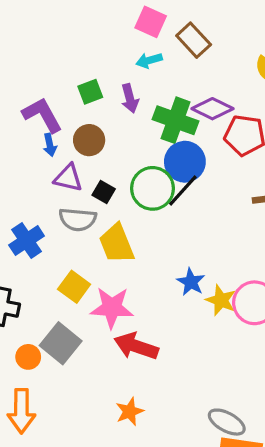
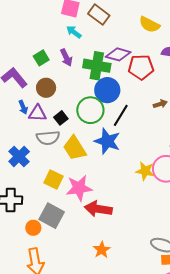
cyan arrow: (149, 60) -> (74, 32), turned 63
blue arrow: (50, 145) -> (23, 107), moved
black line: (183, 191) -> (121, 115), moved
black square: (104, 192) -> (61, 118), turned 32
blue star: (191, 282) -> (107, 141), moved, size x1.5

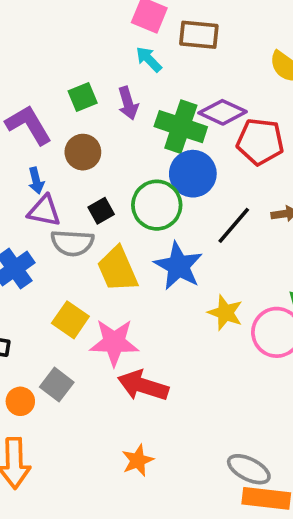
brown rectangle: (99, 15) -> (199, 35), turned -40
purple triangle: (38, 113) -> (44, 211), moved
black line: (121, 115) -> (234, 225), moved
yellow star: (145, 171) -> (225, 313), moved
gray square: (52, 216) -> (57, 385), size x0.7

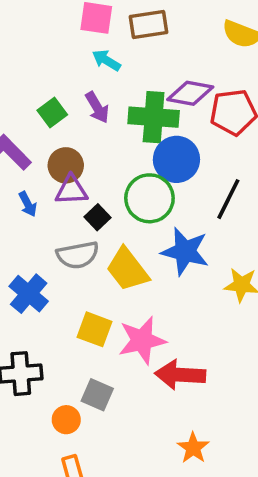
purple triangle: (44, 211) -> (71, 190), moved

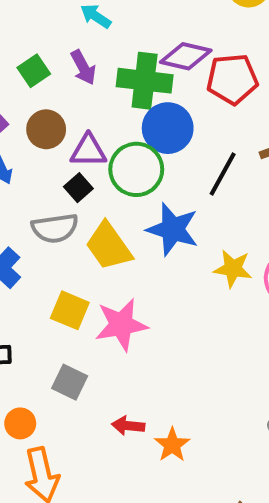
purple triangle: (71, 190) -> (88, 151), moved
red arrow: (180, 375) -> (128, 426), moved, size x0.6
orange circle: (66, 420) -> (20, 423), moved

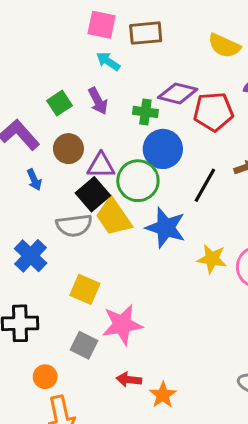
green cross: (145, 81) -> (145, 112), size x0.6
black square: (78, 188) -> (93, 194), size x1.5
yellow trapezoid: (109, 246) -> (114, 217), moved
pink star: (121, 325) -> (122, 325), moved

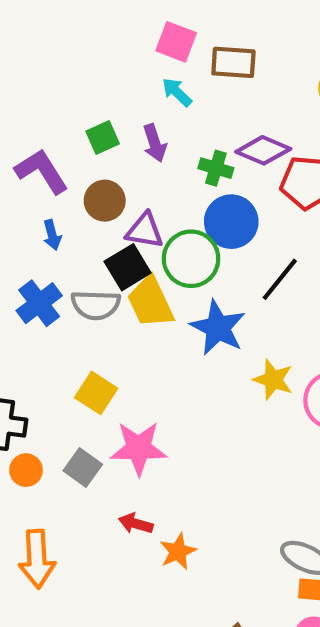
blue cross: (31, 256) -> (39, 303), moved
orange circle: (45, 377) -> (26, 470), moved

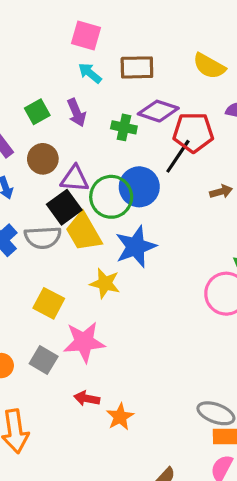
brown rectangle: (233, 62) -> (137, 67), moved
blue circle: (231, 222) -> (139, 187), moved
black line: (280, 279) -> (178, 156), moved
blue star: (218, 328) -> (136, 247), turned 30
yellow star: (273, 380) -> (105, 283), moved

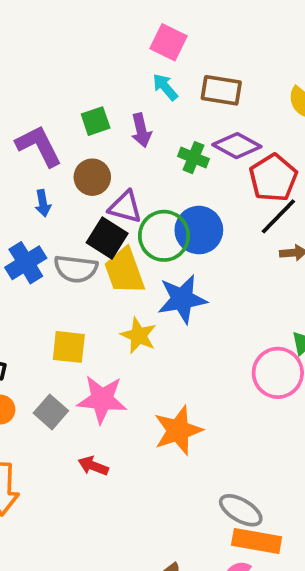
red pentagon: (193, 132) -> (273, 178), turned 30
black line: (178, 156) -> (278, 216), moved
black square: (64, 207) -> (107, 238), turned -32
yellow square: (49, 303) -> (69, 347), turned -32
orange star: (120, 417) -> (178, 430), moved, size x1.5

